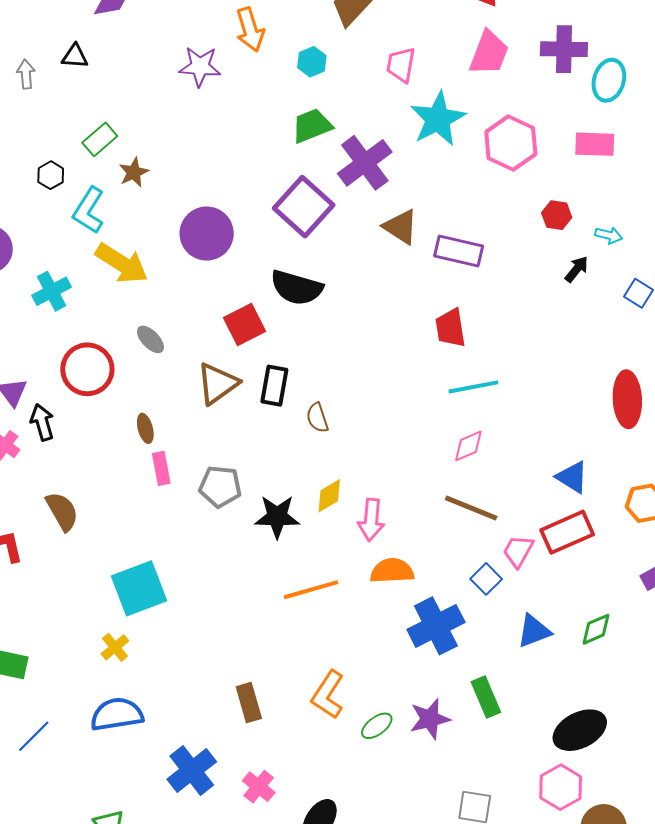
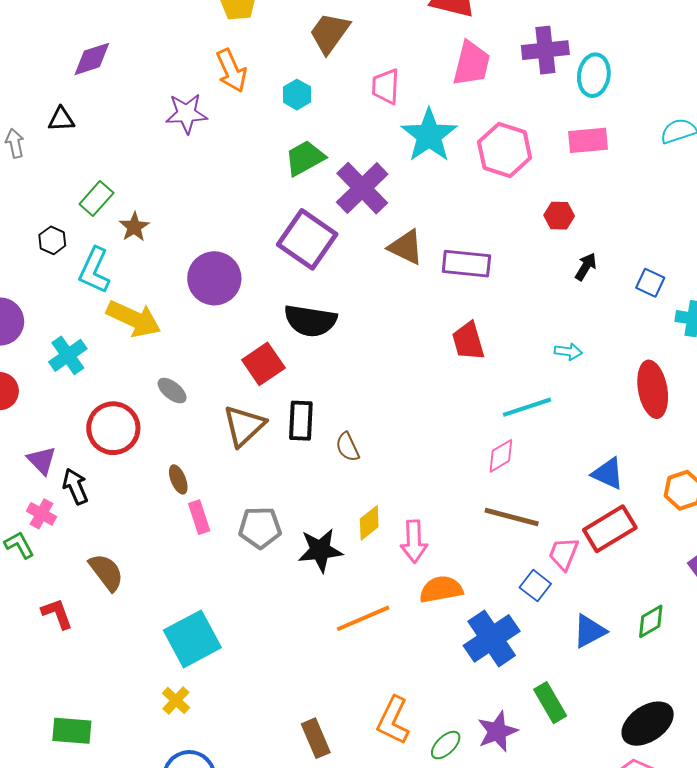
cyan arrow: (609, 235) -> (568, 352), moved
cyan line: (473, 387) -> (527, 407), moved

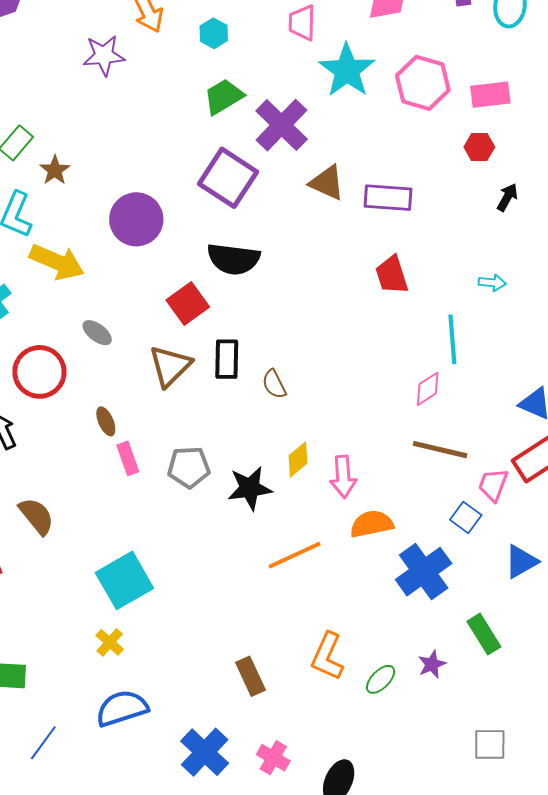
pink rectangle: (588, 140) -> (490, 95), moved
cyan line: (527, 407) -> (452, 339), turned -75
purple star: (497, 731) -> (432, 664), size x0.7

